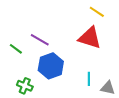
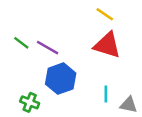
yellow line: (97, 12) -> (105, 14), moved
green line: (16, 49) -> (21, 43), moved

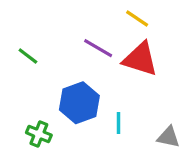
purple line: (48, 48) -> (98, 48), moved
cyan line: (106, 94) -> (118, 123), moved

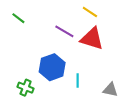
green line: (28, 56) -> (18, 18), moved

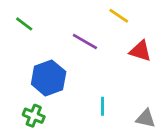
red triangle: (92, 39) -> (140, 51), moved, size x0.7
blue hexagon: (52, 67) -> (49, 78), moved

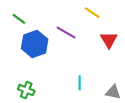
red triangle: (140, 51) -> (109, 40), turned 42
blue hexagon: (49, 78) -> (35, 44), moved

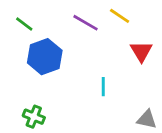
purple line: (66, 32) -> (86, 23), moved
cyan line: (80, 83) -> (103, 87), moved

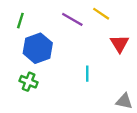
green line: (24, 24) -> (20, 21), turned 70
green cross: (34, 117) -> (29, 82), moved

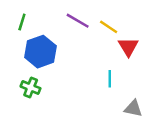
yellow line: (101, 14) -> (109, 27), moved
cyan line: (87, 74) -> (110, 79), moved

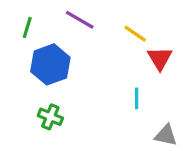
purple line: (78, 21) -> (80, 20), moved
green cross: (31, 87) -> (50, 117), moved

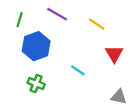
red triangle: (160, 58) -> (114, 54), moved
cyan line: (137, 98) -> (78, 70), moved, turned -56

